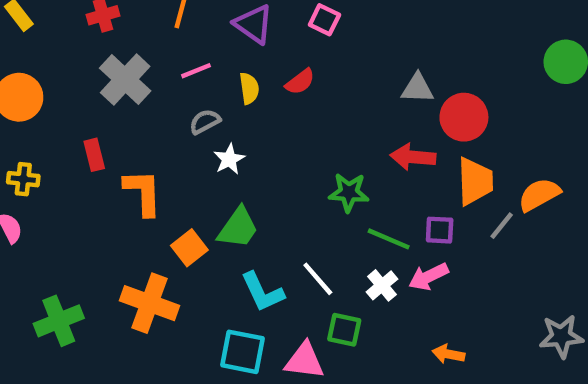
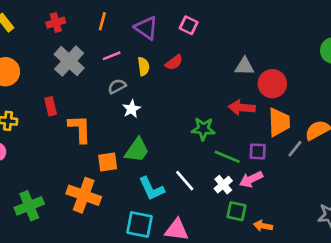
orange square: (189, 248) -> (108, 162), turned 30
green square: (344, 330) -> (236, 211), moved

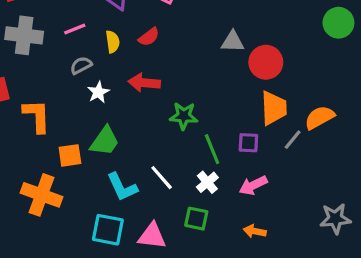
gray cross: (69, 61) -> (24, 35), turned -36
red arrow: (242, 108) -> (144, 83), moved
green line: (227, 157) -> (212, 149), turned 45
pink arrow: (251, 179) -> (253, 185), moved
green square: (236, 211) -> (196, 219), moved

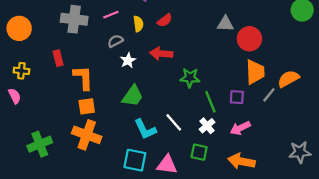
orange square: (70, 155) -> (87, 106), moved
orange arrow: (255, 231) -> (241, 161), size x1.6

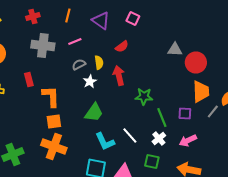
yellow semicircle: (138, 24) -> (99, 62), moved
red arrow: (161, 54) -> (119, 76), turned 72

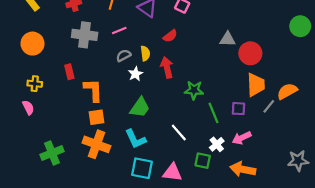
white cross: (159, 138) -> (217, 144), moved
cyan L-shape: (105, 142) -> (135, 139), moved

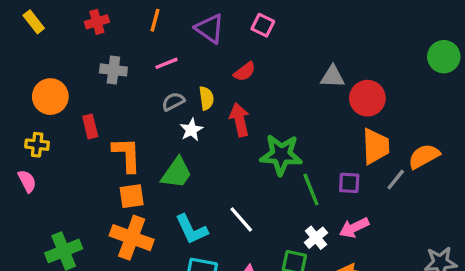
gray cross: (85, 35) -> (113, 70), size x0.7
orange circle: (33, 44) -> (50, 97), moved
green star: (194, 90) -> (281, 155), size x1.4
green trapezoid: (140, 108) -> (177, 173), moved
white line: (179, 132) -> (241, 219), moved

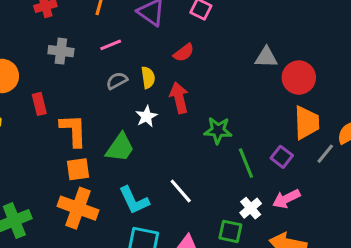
white star: (191, 130) -> (146, 116), moved
green star: (281, 155) -> (218, 130), size x0.7
purple square: (349, 183) -> (282, 157), turned 35

